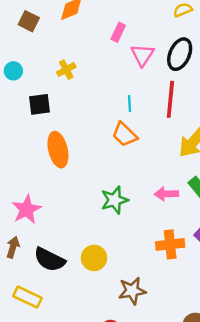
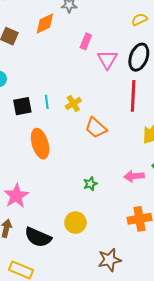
yellow cross: (66, 70) -> (73, 104), moved
cyan line: (130, 104) -> (47, 102), moved
green star: (115, 200) -> (90, 184), size x0.6
yellow circle: (94, 258) -> (75, 223), moved

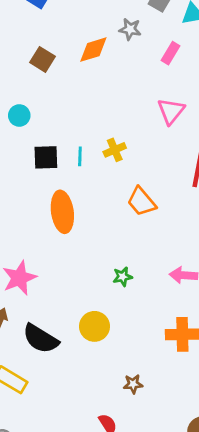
pink rectangle: (86, 41) -> (171, 53), moved
yellow cross: (73, 104) -> (115, 150), moved
brown star: (109, 260) -> (133, 384), size x0.6

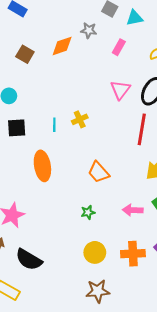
black square: (46, 157) -> (17, 128), moved
orange trapezoid: (141, 202) -> (99, 172), moved
yellow circle: (94, 326) -> (95, 252), moved
brown star: (133, 384) -> (98, 291), size x1.6

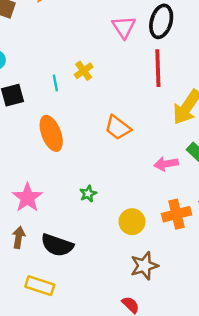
green star: (88, 212) -> (88, 194), moved

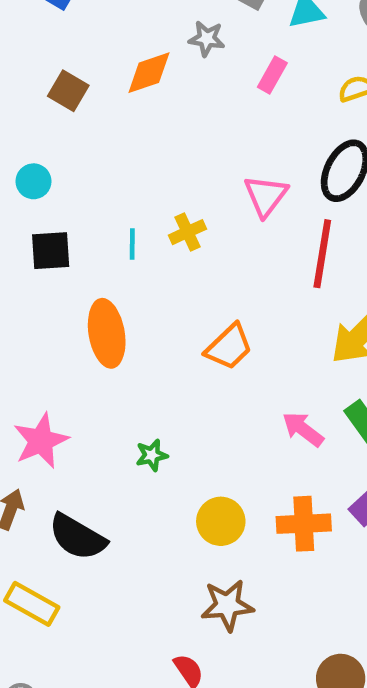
pink triangle: (124, 27) -> (266, 196), moved
orange trapezoid: (118, 128) -> (229, 347), turned -92
pink arrow: (166, 164) -> (303, 429), turned 35

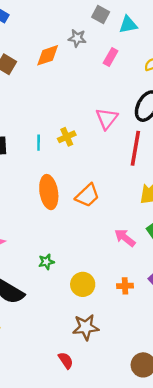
orange ellipse: (107, 333) -> (49, 192), moved
green star: (152, 455) -> (46, 262), moved
orange cross: (304, 524) -> (125, 286), size x0.6

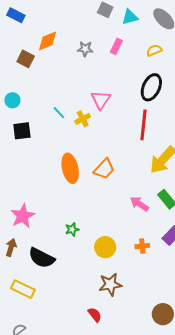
gray star: (77, 38) -> (85, 49), moved
orange diamond: (48, 55) -> (48, 41), moved
pink triangle: (107, 119) -> (101, 100), moved
cyan line: (39, 143) -> (59, 113), moved, turned -40

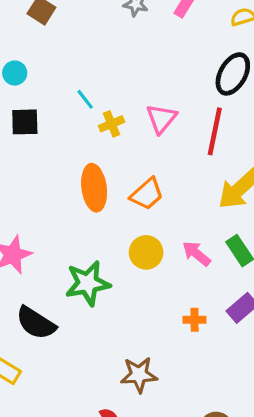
pink triangle: (101, 100) -> (161, 119), moved
yellow cross: (83, 119) -> (112, 124), moved
green star: (72, 229) -> (88, 283), size x2.0
yellow circle: (105, 247) -> (146, 252), moved

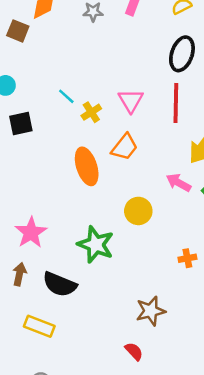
orange trapezoid: (147, 194) -> (125, 147), moved
pink arrow: (197, 254) -> (179, 183), moved
green star: (88, 283) -> (96, 245), turned -30

